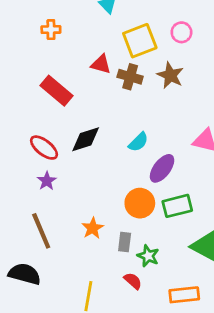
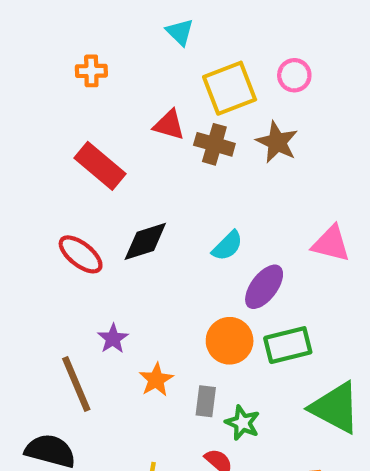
purple star: (47, 181) -> (113, 339), moved

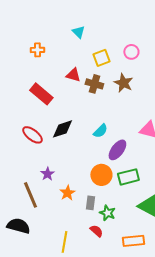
yellow square: (230, 88) -> (101, 58), size x0.7

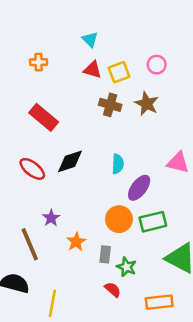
red triangle: (73, 75) -> (93, 70), moved
cyan semicircle: (100, 131) -> (118, 164), turned -42
yellow line: (64, 242) -> (52, 303), moved

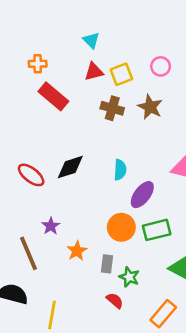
red triangle: (93, 70) -> (94, 72), turned -30
red rectangle: (44, 117) -> (53, 96), moved
orange rectangle: (159, 302) -> (163, 314), turned -44

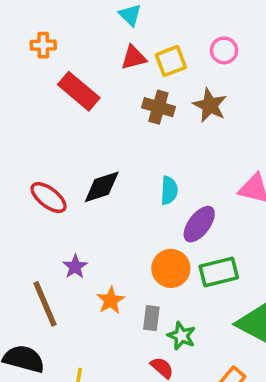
orange cross: (38, 64) -> (43, 45), moved

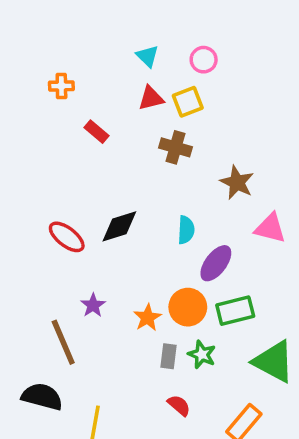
pink circle: (224, 50) -> (204, 60), moved
red rectangle: (79, 91) -> (97, 132), size x0.6
brown star: (210, 105) -> (237, 183), moved
orange star: (111, 300) -> (147, 318), moved
green star: (181, 336) -> (202, 354), moved

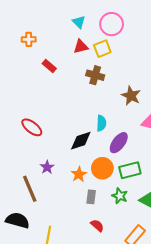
pink circle: (204, 60) -> (112, 24), size x1.5
black diamond: (119, 226) -> (81, 141), moved
green star: (202, 354) -> (120, 196), moved

